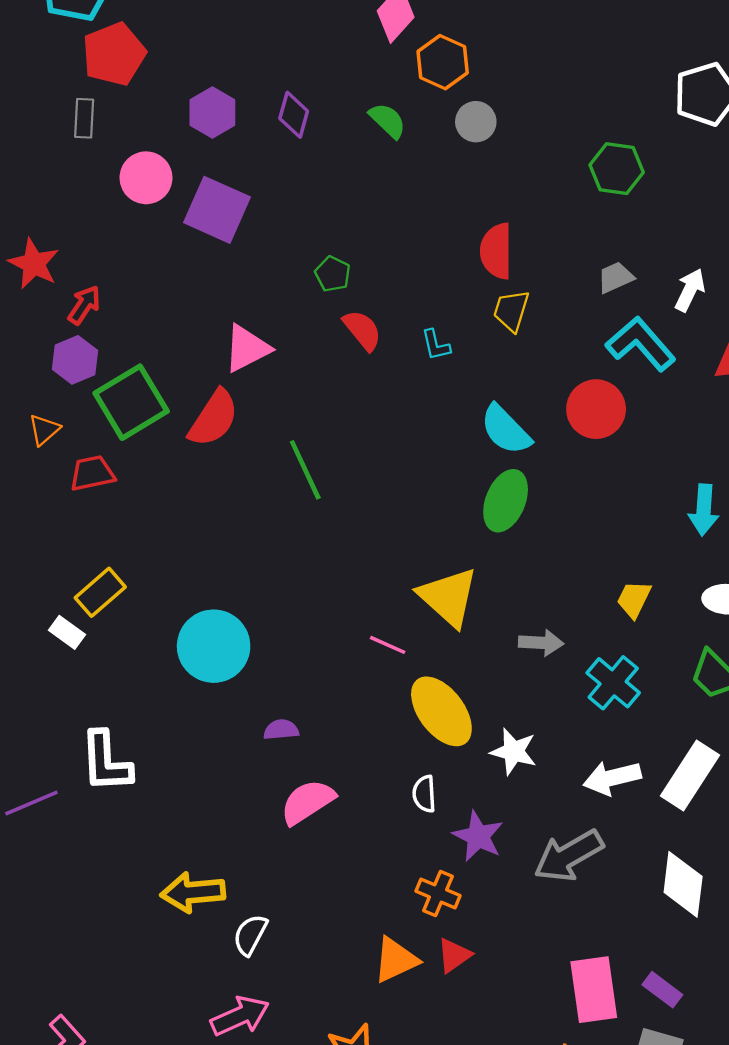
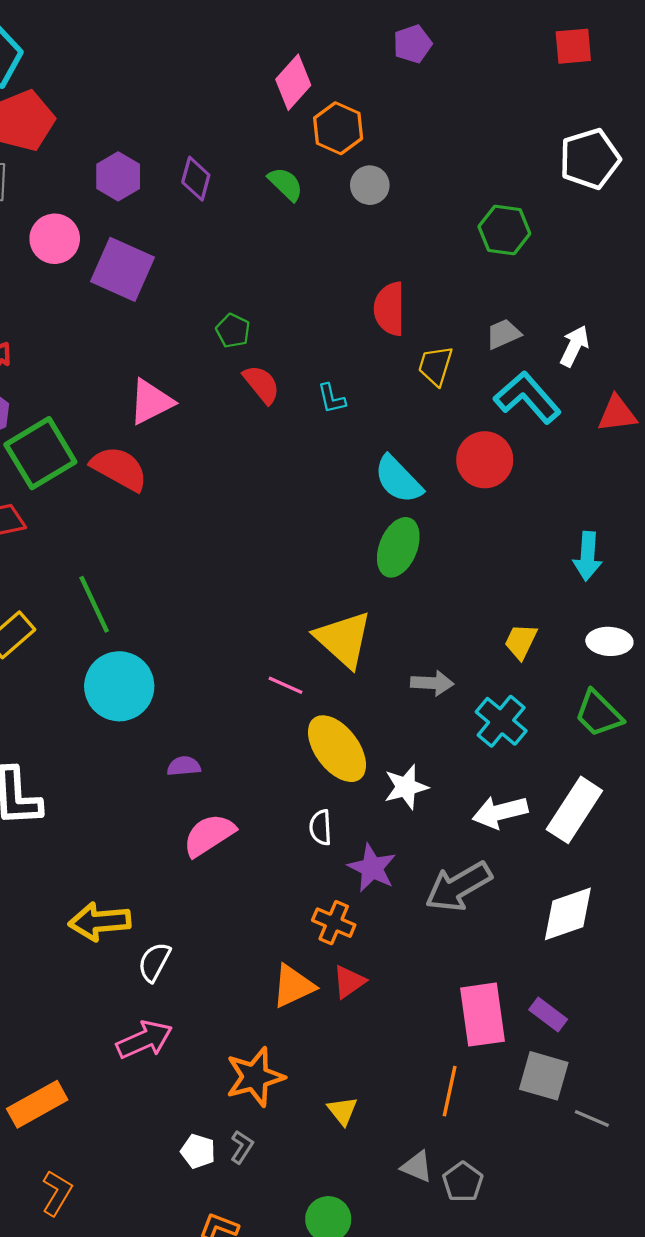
yellow trapezoid: (511, 311) -> (435, 366), moved
red semicircle: (214, 418) -> (119, 469), turned -94
green line: (305, 470) -> (94, 604), moved
white star: (514, 751) -> (406, 787), turned -30
white diamond: (683, 884) -> (568, 914), turned 64

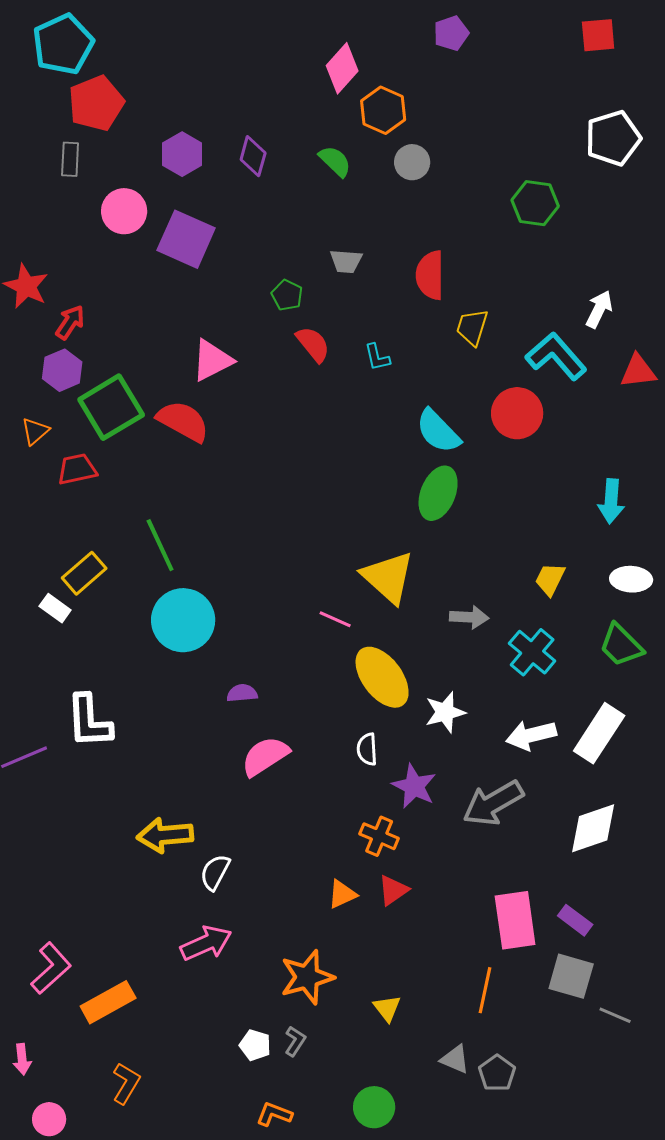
gray trapezoid: (503, 334) -> (346, 261), moved, turned -152
orange triangle: (293, 986) -> (342, 894), size x0.7

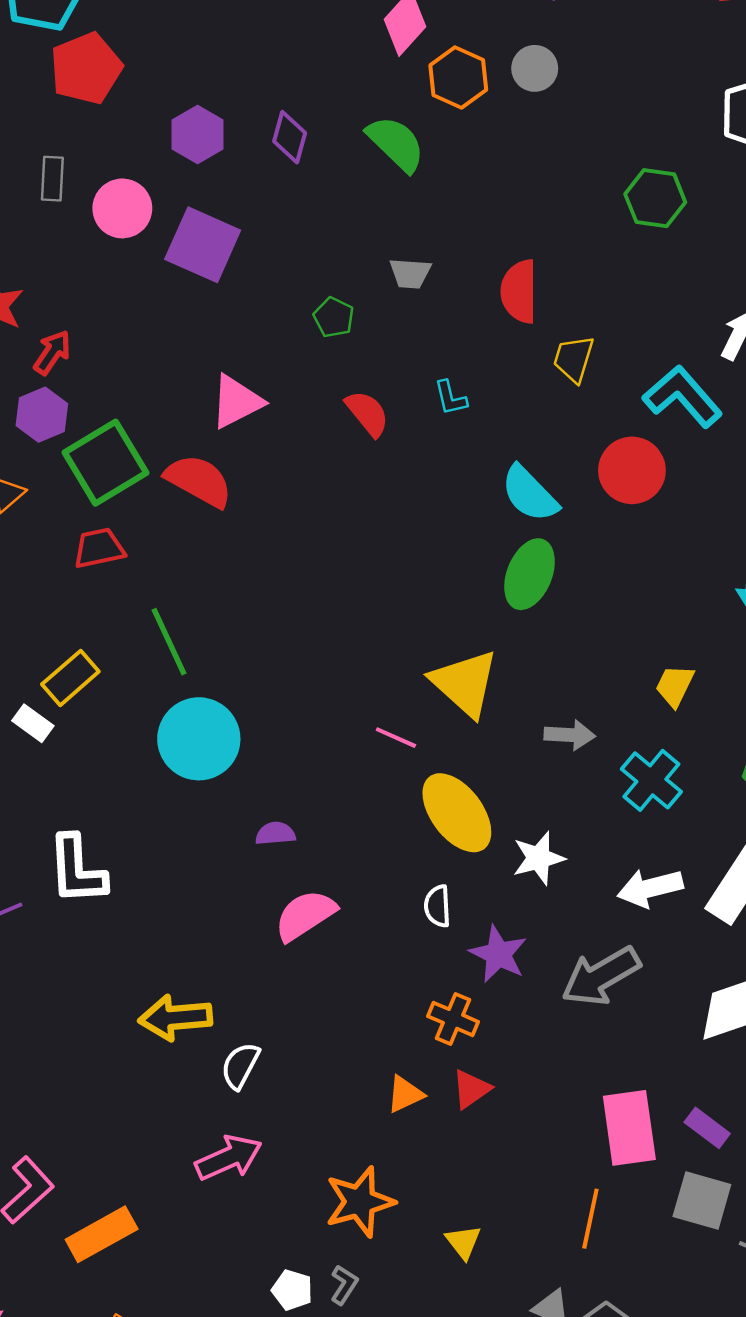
gray rectangle: (70, 159) -> (52, 179), moved
green semicircle: (335, 161) -> (396, 144), size x1.4
gray circle: (412, 162) -> (535, 68), moved
red semicircle: (313, 344) -> (367, 413), moved
red trapezoid: (77, 469) -> (99, 548), moved

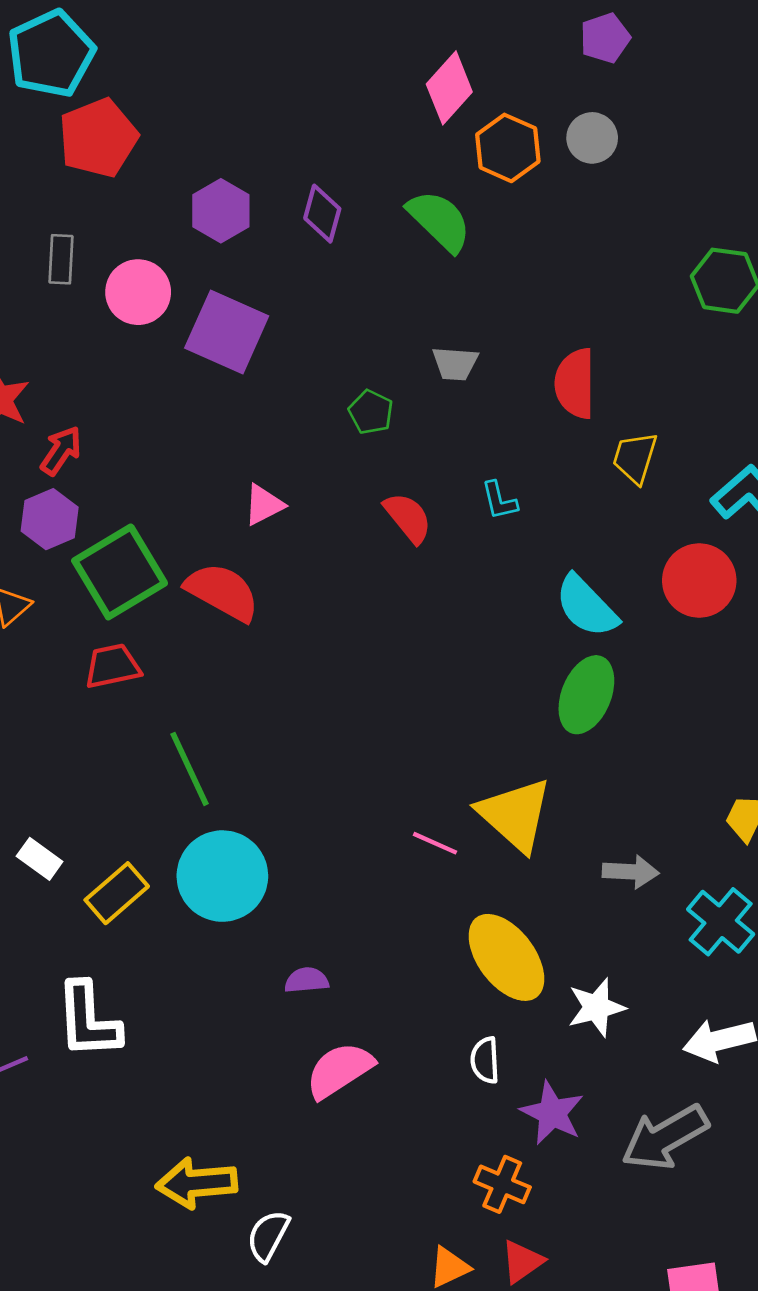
pink triangle: (236, 402) -> (264, 505), size x0.7
yellow rectangle: (70, 678) -> (117, 893), moved
pink line: (396, 738) -> (435, 843), moved

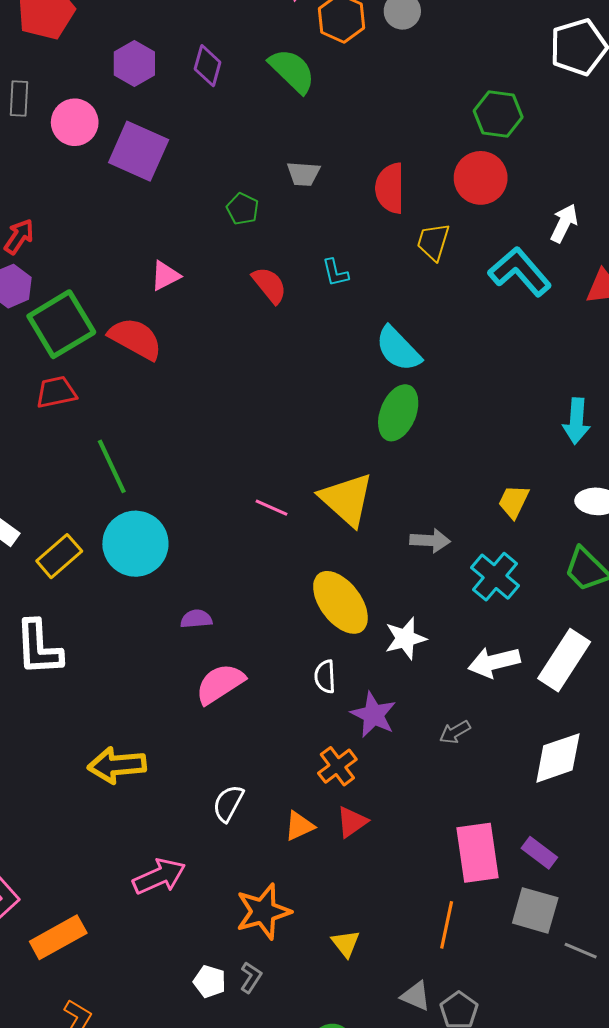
red circle: (699, 580) -> (481, 178), moved
pink line: (435, 843) -> (271, 508), moved
gray arrow: (665, 1137) -> (455, 732), size x0.5
orange cross: (502, 1184) -> (337, 766), turned 30
white semicircle: (268, 1236) -> (228, 803), moved

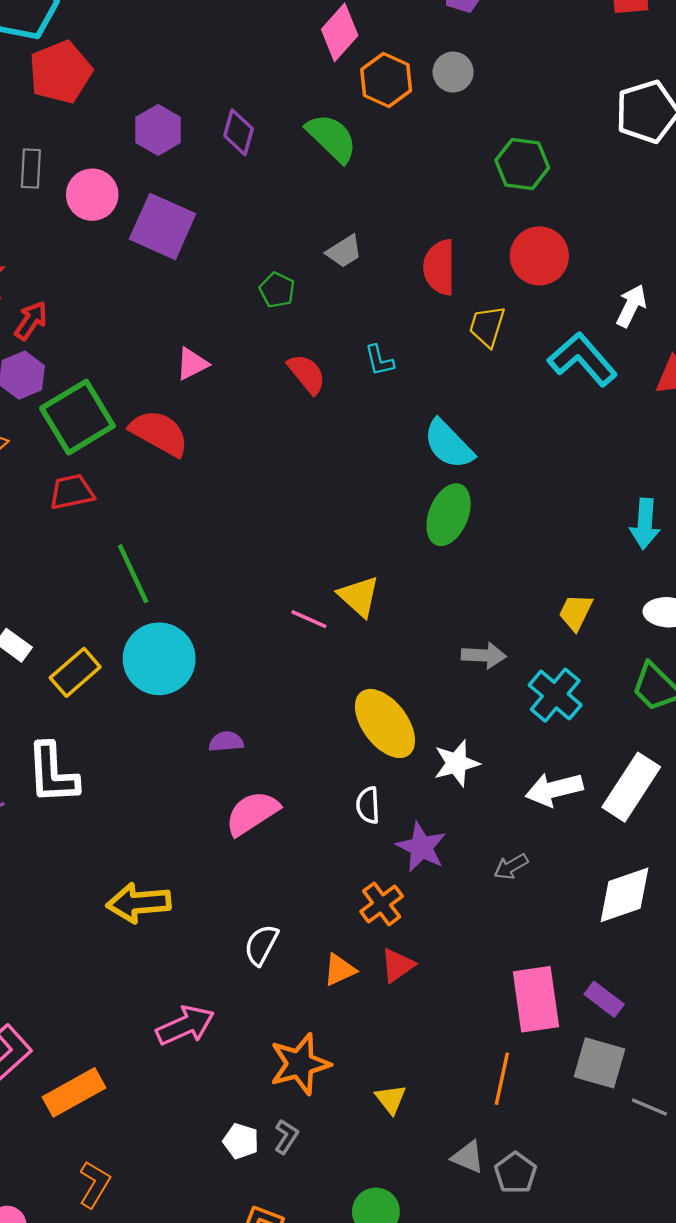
green hexagon: (498, 114) -> (522, 164), moved
gray trapezoid: (303, 174) -> (344, 251), turned -36
yellow triangle: (347, 499) -> (359, 596), moved, size x0.7

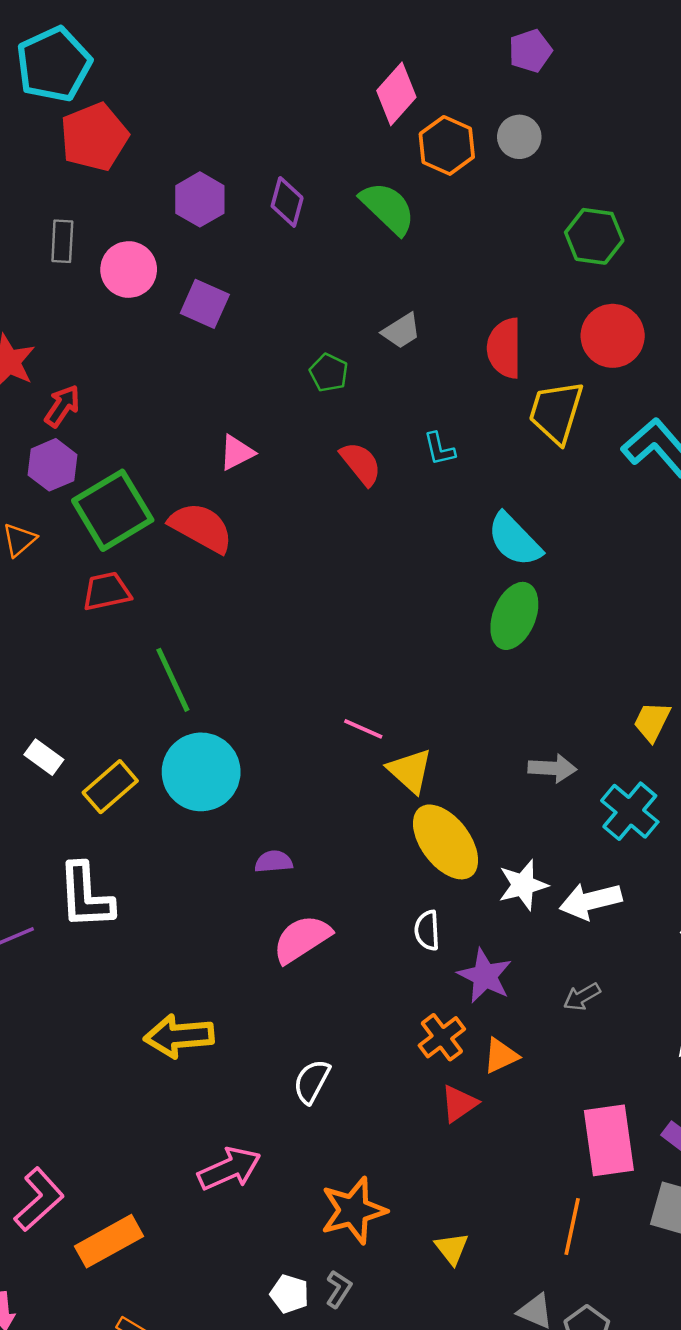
purple square: (163, 226) -> (205, 304), size x0.7
yellow trapezoid: (487, 326) -> (556, 412), size x1.4
yellow triangle: (359, 596) -> (410, 771), moved
white arrow: (554, 789) -> (591, 901), moved
orange triangle: (340, 970) -> (501, 1056), moved

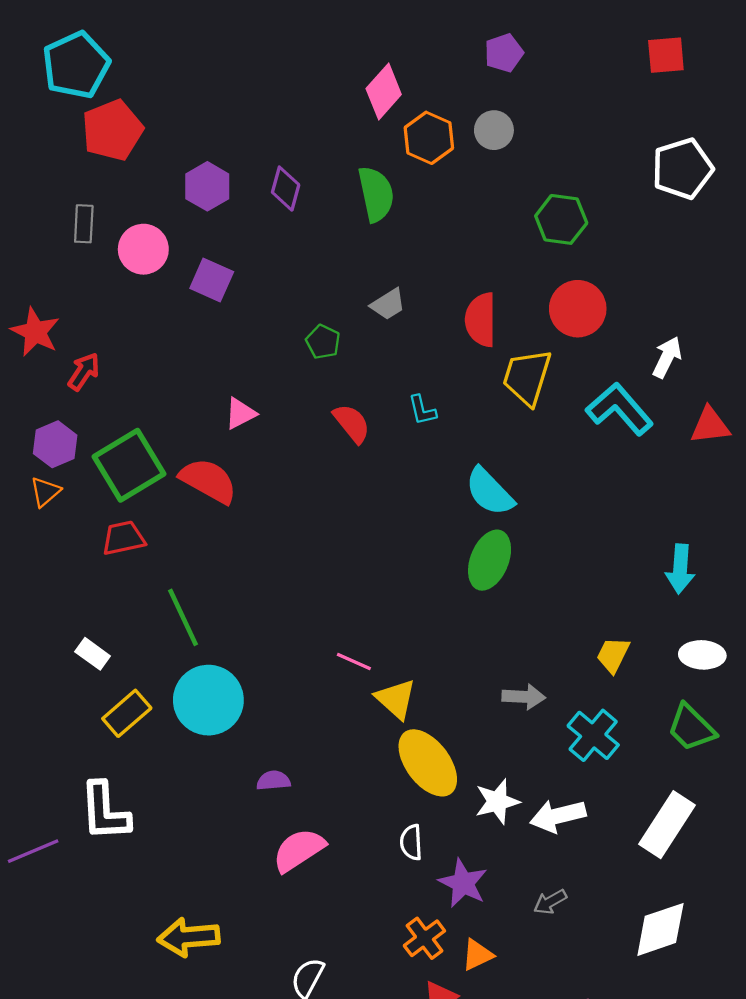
green semicircle: (388, 208) -> (376, 194), turned 34
purple hexagon: (52, 465) -> (55, 444), moved
white rectangle: (44, 757) -> (93, 654), moved

